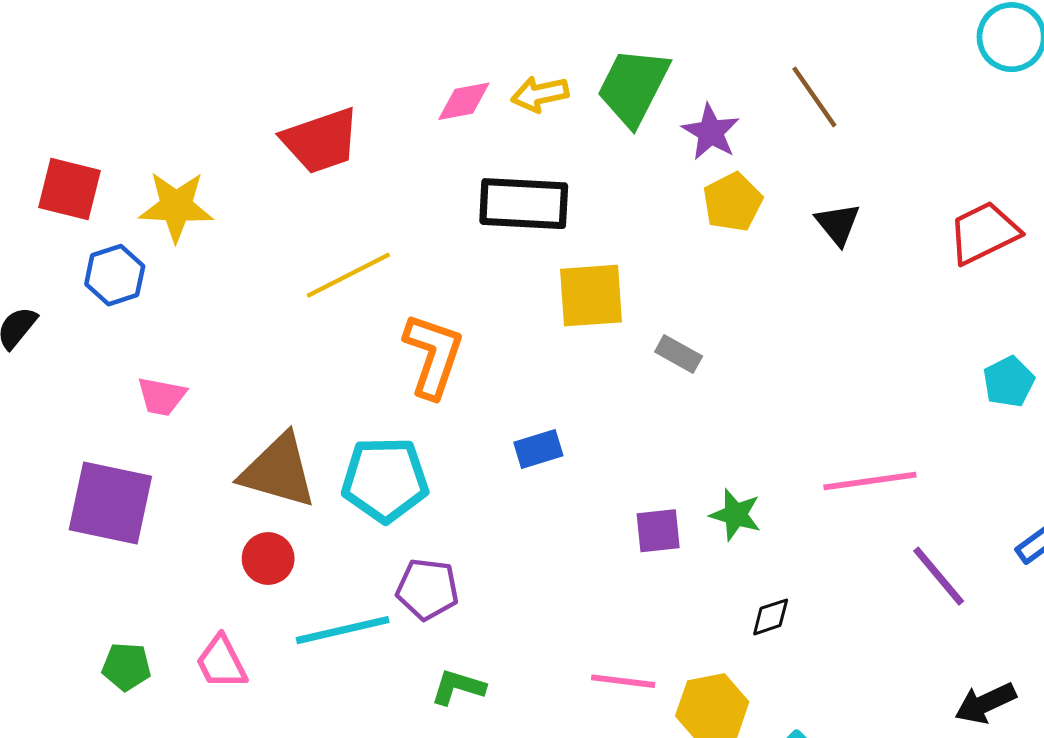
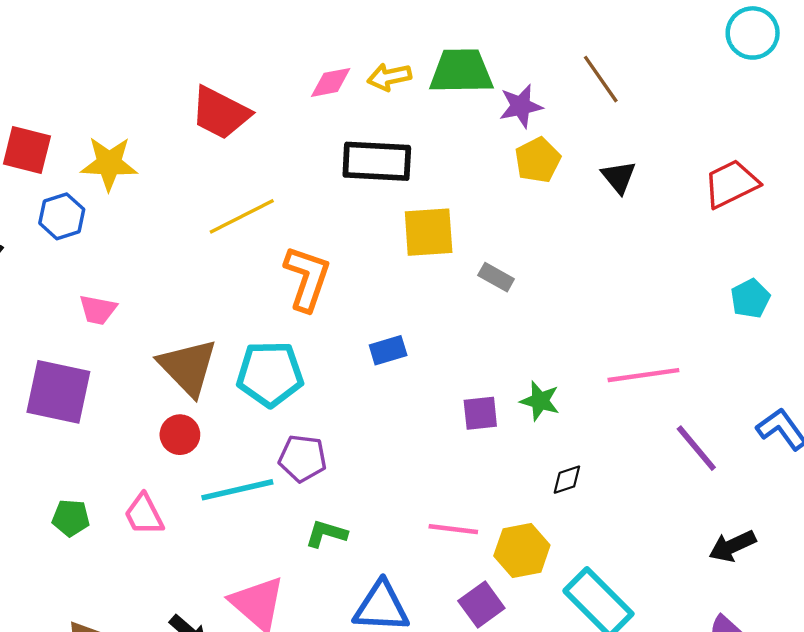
green trapezoid: (633, 87) -> (461, 71), turned 62
purple star: (711, 132) -> (521, 106), turned 30
red trapezoid: (321, 141) -> (220, 113), turned 46
brown triangle: (278, 471) -> (188, 367), turned 30

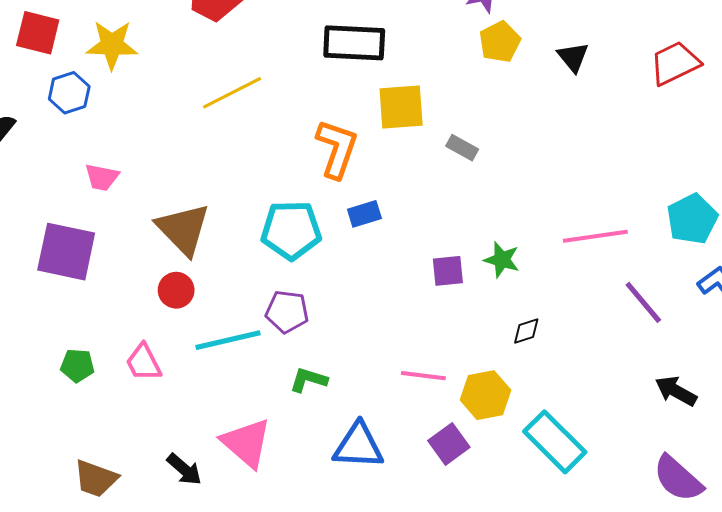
orange L-shape: (307, 278) -> (337, 149), moved
cyan pentagon: (750, 299) -> (692, 219), moved, size x1.4
cyan pentagon: (270, 374) -> (291, 230), moved
black arrow: (732, 546) -> (676, 391), turned 54

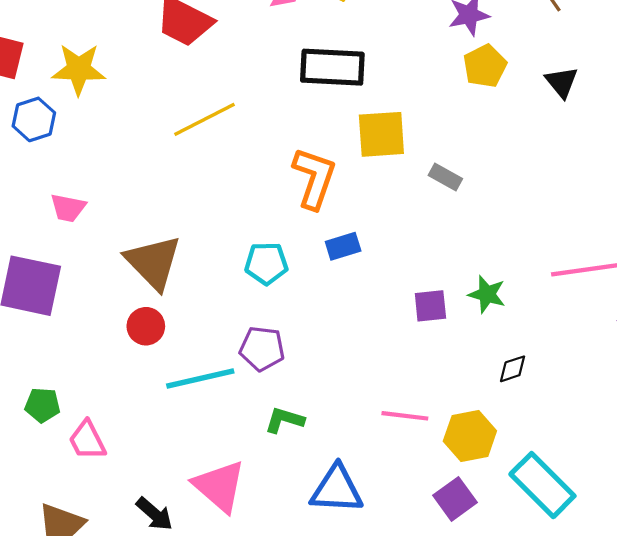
cyan pentagon: (291, 230) -> (266, 263), size x0.7
pink trapezoid: (144, 362) -> (87, 440), moved
purple square: (449, 444) -> (455, 499), moved

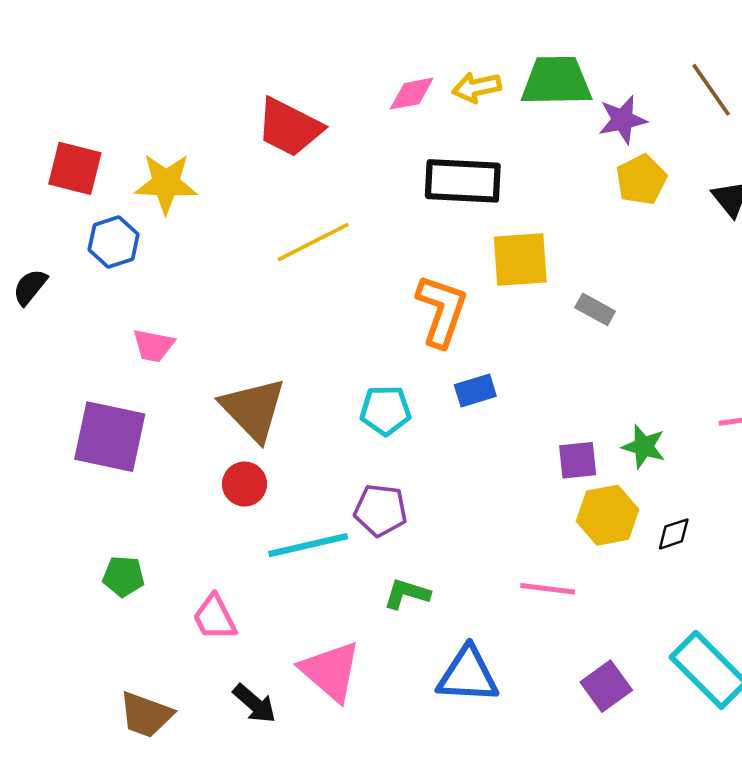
yellow hexagon: (470, 436) -> (608, 515), moved
pink trapezoid: (87, 440) -> (215, 618), moved

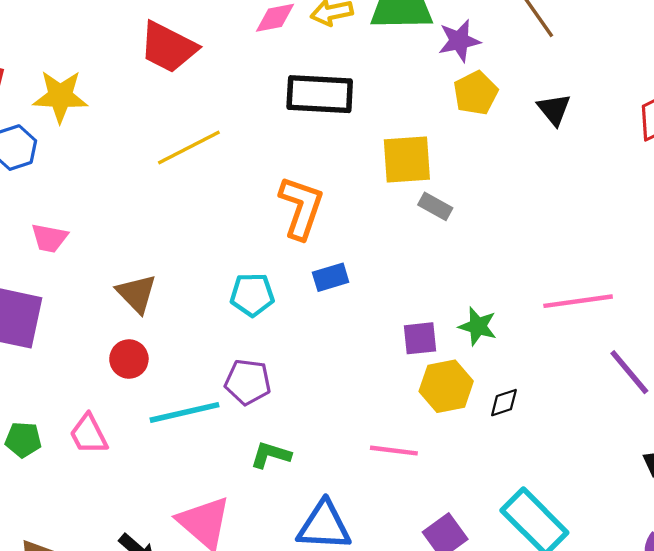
yellow square: (520, 259) -> (407, 160), moved
brown triangle: (253, 409) -> (137, 294), size x0.7
pink trapezoid: (215, 618) -> (89, 434), moved

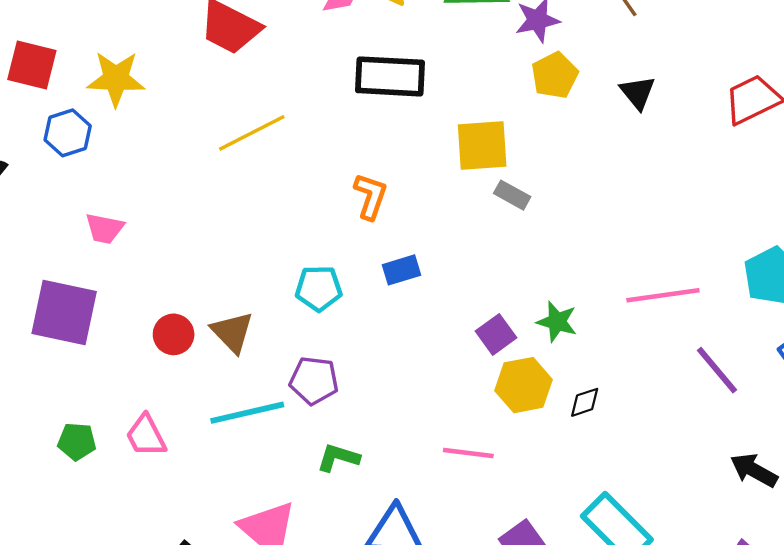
orange L-shape: (301, 207) -> (370, 196), size x0.7
brown triangle: (137, 294) -> (232, 332), moved
purple square: (420, 338) -> (496, 334), turned -30
red circle: (129, 359) -> (174, 334), moved

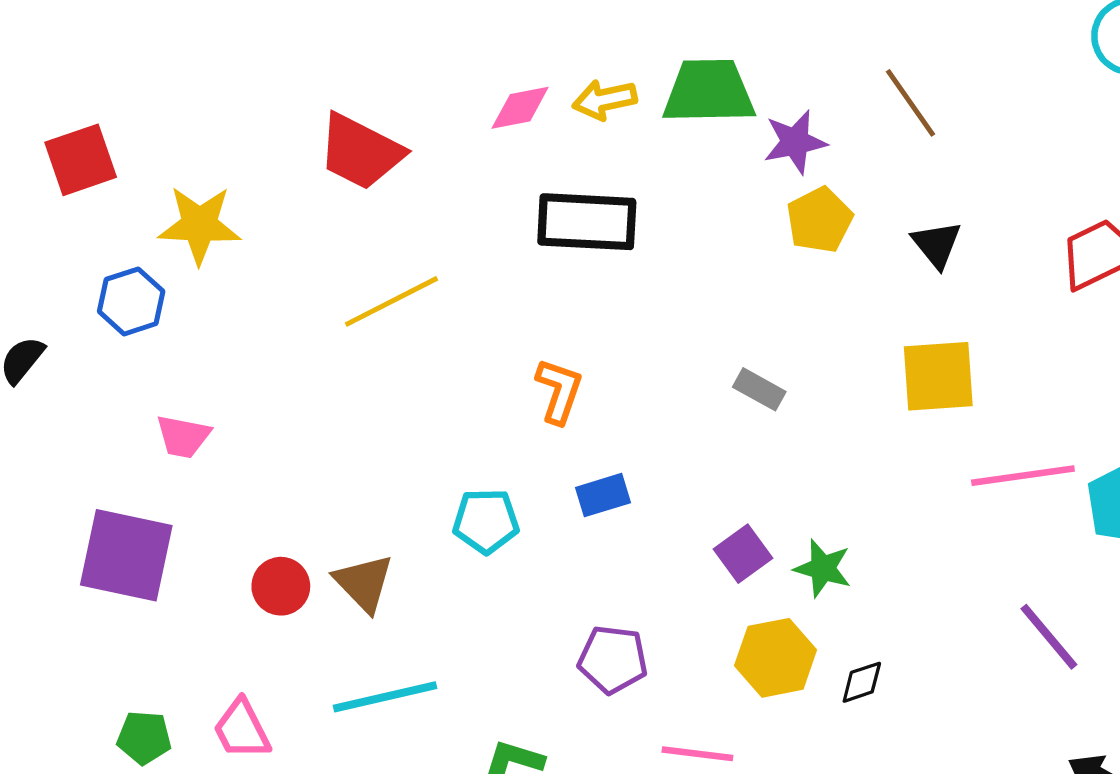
red square: (32, 65) -> (81, 160), moved, turned -33
yellow square: (482, 146) -> (938, 376), moved
pink line: (663, 295) -> (1023, 476), moved
purple square: (496, 334) -> (743, 554), moved
purple pentagon: (314, 380) -> (613, 659), moved

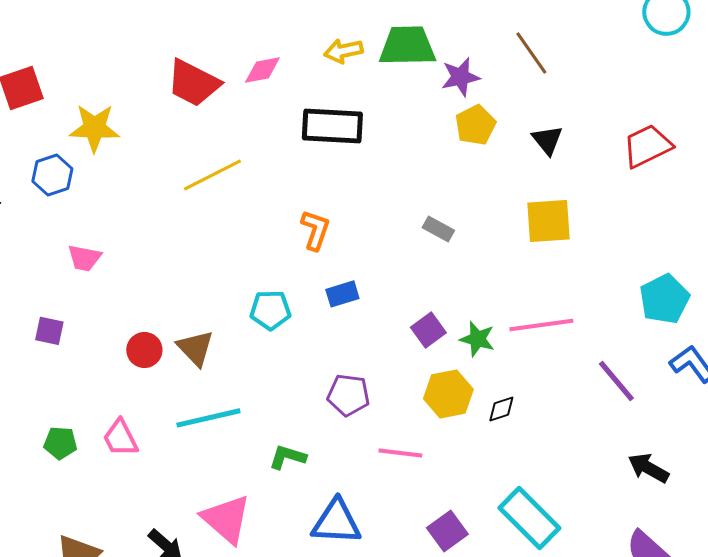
pink diamond: (520, 108) -> (262, 70), moved
pink line: (1023, 476) -> (541, 325), moved
purple square: (126, 555) -> (49, 331), size x0.5

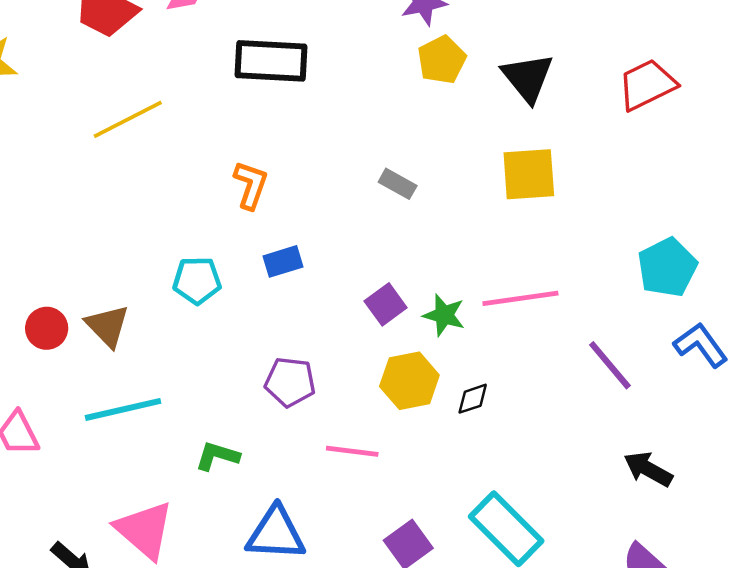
black triangle: (547, 140) -> (528, 78), size x1.4

